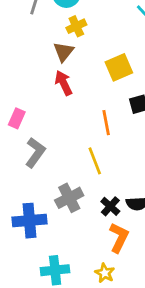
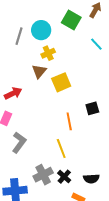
yellow square: (119, 67) -> (61, 82), moved
red arrow: (64, 83) -> (13, 93), moved, turned 90
black cross: (110, 206) -> (64, 177), moved

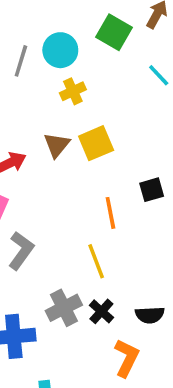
brown triangle: (39, 71) -> (57, 145), moved

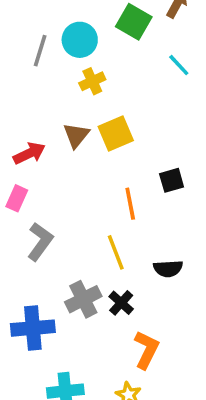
black semicircle: (150, 315) -> (168, 269), moved

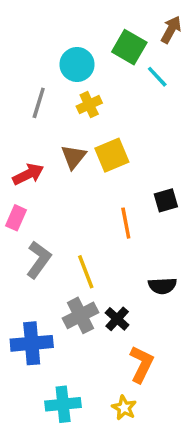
gray line: (40, 51) -> (39, 103), moved
cyan line: (179, 65) -> (157, 77), moved
yellow line: (116, 252) -> (86, 272), moved

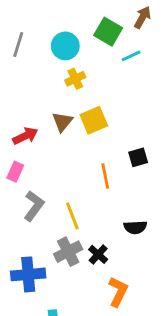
cyan line: (157, 77) -> (131, 56), turned -72
gray line: (39, 103) -> (18, 45), moved

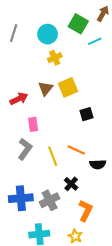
black square: (138, 157) -> (86, 114), moved
pink rectangle: (15, 172) -> (33, 124), moved, turned -32
orange line: (105, 176) -> (76, 150), moved, turned -54
gray cross: (68, 252) -> (50, 200), moved

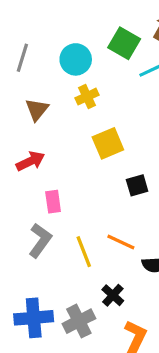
brown triangle: (45, 88) -> (37, 109), moved

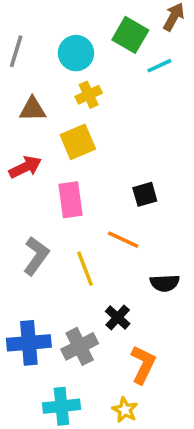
brown triangle: (37, 109) -> (33, 109), turned 50
yellow square: (108, 143) -> (78, 142), moved
pink rectangle: (53, 202) -> (71, 200), moved, size x1.4
orange line: (121, 242) -> (123, 240), moved

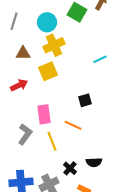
cyan line: (159, 66) -> (100, 59), moved
yellow cross: (89, 95) -> (54, 45), size x1.5
pink rectangle: (71, 200) -> (44, 114), moved
black semicircle: (165, 283) -> (94, 162), moved

